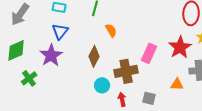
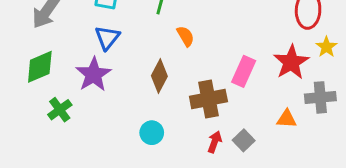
cyan circle: (102, 85) -> (152, 133), moved
gray square: (149, 98) -> (244, 140), turned 32
red arrow: (122, 99) -> (215, 142), moved, turned 32

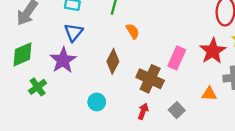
brown cross: (208, 99) -> (150, 79), turned 36
cyan circle: (152, 133) -> (97, 102), moved
red arrow: (215, 142) -> (143, 111), moved

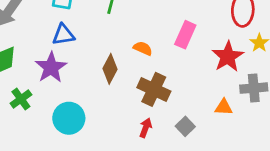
orange semicircle: (133, 31) -> (143, 48), moved, turned -35
blue triangle: (74, 32) -> (63, 35), turned 42
pink rectangle: (177, 58) -> (185, 35), moved
cyan circle: (97, 102) -> (69, 118), moved, size x1.5

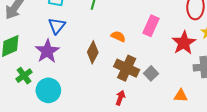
blue triangle: (63, 35) -> (57, 26), turned -42
orange triangle: (224, 107) -> (181, 96), moved
cyan circle: (69, 118) -> (48, 90), moved
gray square: (185, 126) -> (151, 73), moved

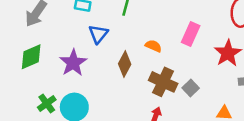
blue triangle: (57, 26) -> (98, 34), moved
green cross: (24, 76) -> (47, 104), moved

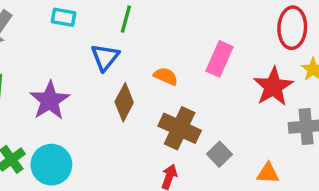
blue triangle: (98, 34) -> (105, 57), moved
gray square: (191, 88) -> (219, 154), moved

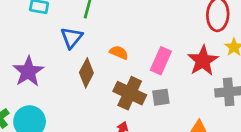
pink rectangle: (219, 59) -> (161, 61), moved
gray square: (219, 154) -> (161, 97), moved, turned 36

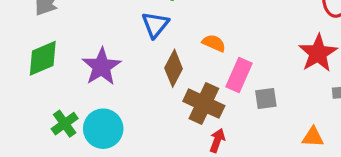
pink rectangle: (161, 61) -> (239, 75), moved
brown cross: (130, 93) -> (204, 104), moved

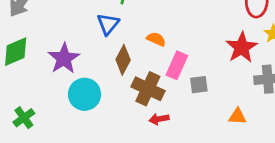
green cross: (65, 124) -> (24, 118), moved
cyan circle: (103, 129) -> (85, 94), moved
red arrow: (217, 140) -> (159, 119), turned -120

